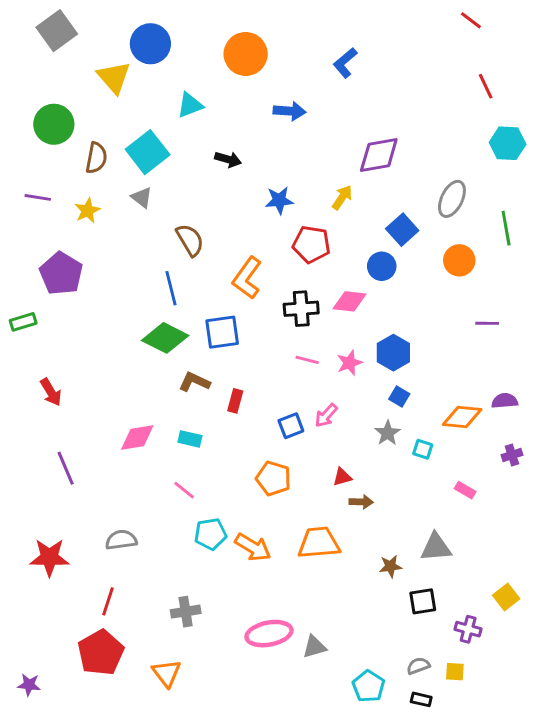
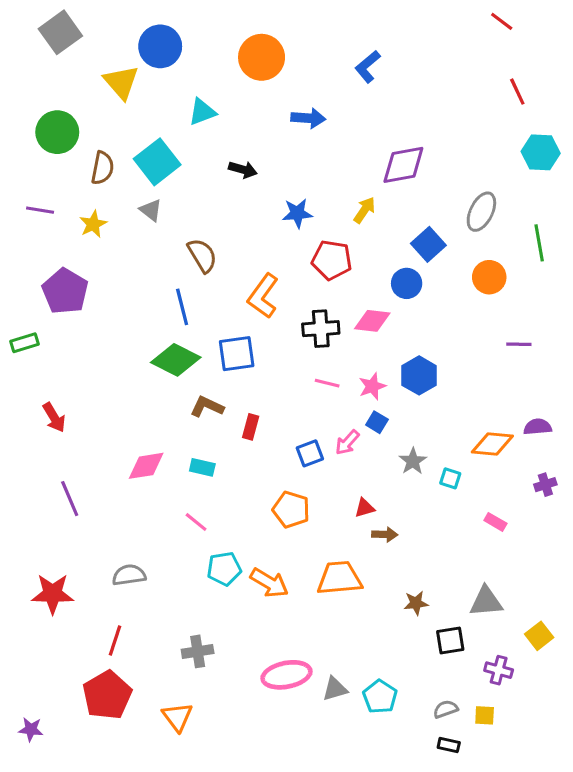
blue square: (399, 396) -> (377, 422), moved
gray triangle: (436, 547) -> (486, 602), moved
cyan pentagon: (369, 686) -> (380, 697), moved

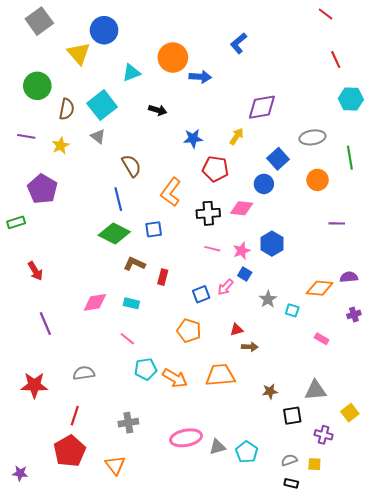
orange circle: (262, 57) -> (173, 58), moved
gray ellipse: (481, 212) -> (312, 137), turned 55
blue square: (237, 354) -> (154, 229), size x0.7

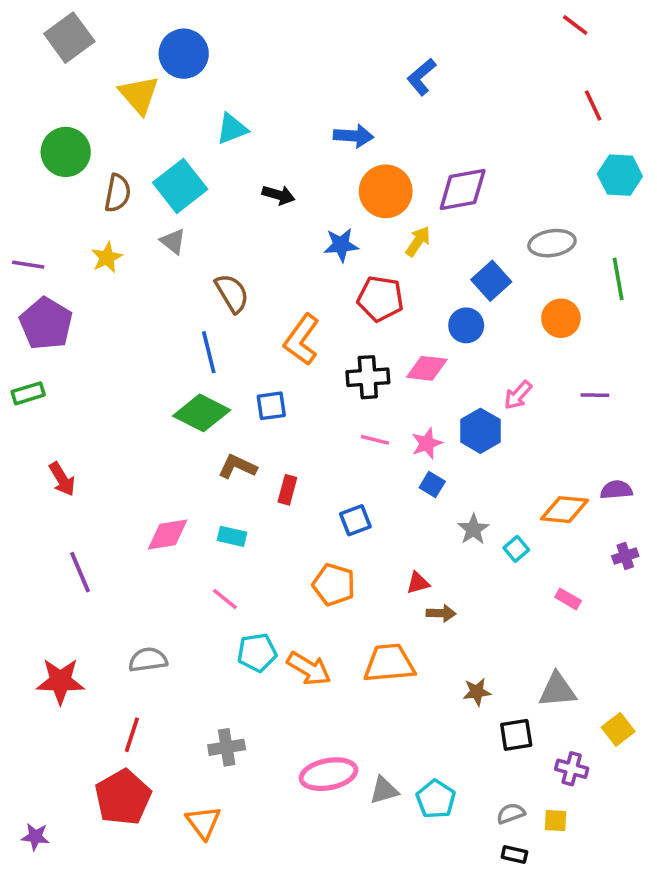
orange circle: (173, 58) -> (386, 191), moved
purple line: (26, 136) -> (28, 265), moved
purple pentagon: (42, 189) -> (46, 324), moved
pink arrow: (225, 287) -> (518, 395), moved
cyan square: (292, 310) -> (516, 549), turned 32

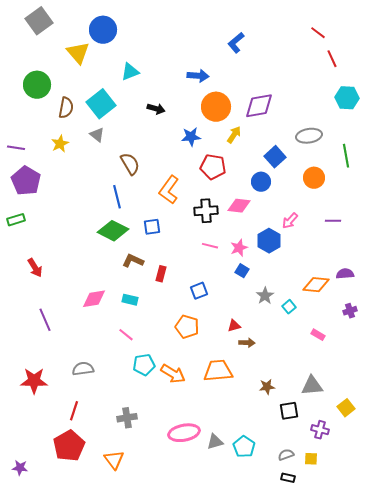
red line: (575, 25) -> (318, 33), moved

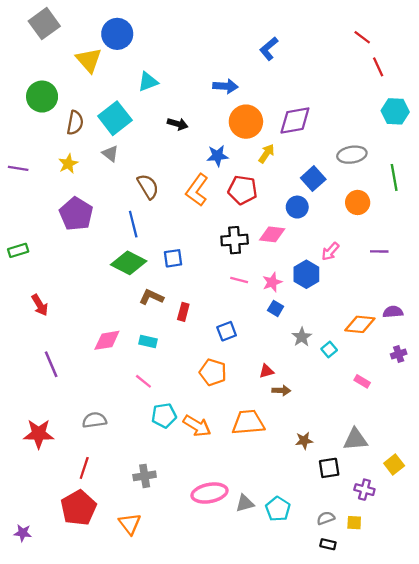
purple pentagon: (26, 181) -> (76, 214), moved
orange L-shape: (169, 190) -> (197, 190), moved

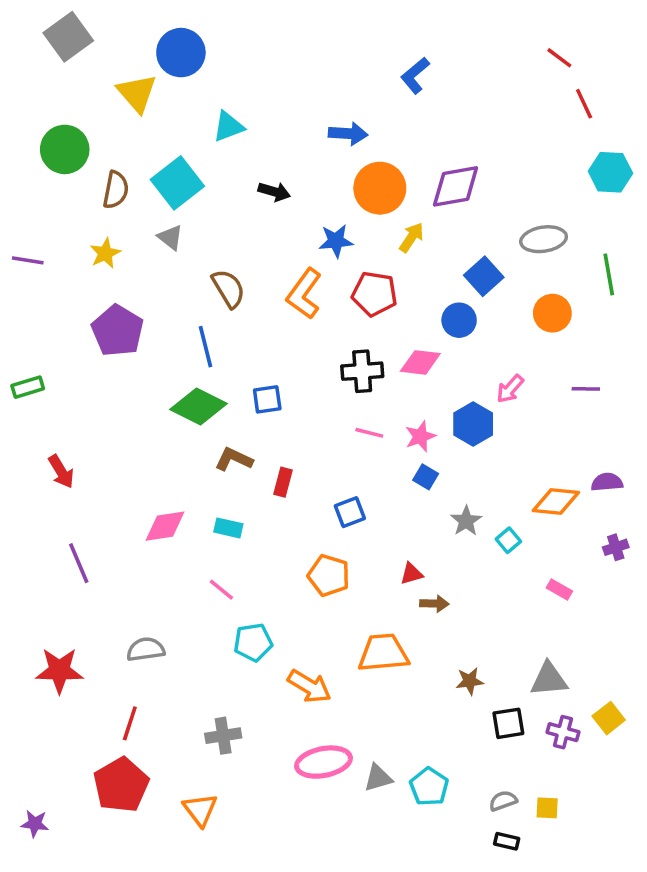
orange arrow: (197, 426) -> (309, 686), moved
purple cross: (364, 490) -> (563, 732), moved

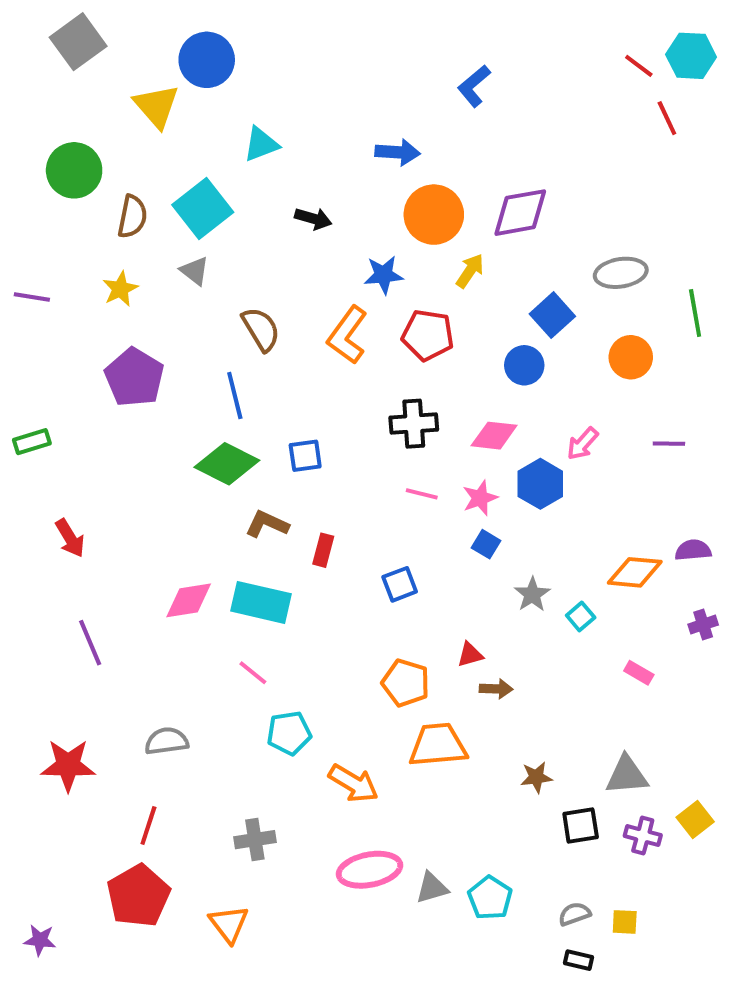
cyan hexagon: (610, 172) -> (691, 56), moved
pink diamond: (420, 362) -> (494, 436), moved
cyan rectangle: (228, 528) -> (261, 602), size x1.8
orange pentagon: (329, 575) -> (406, 683), moved

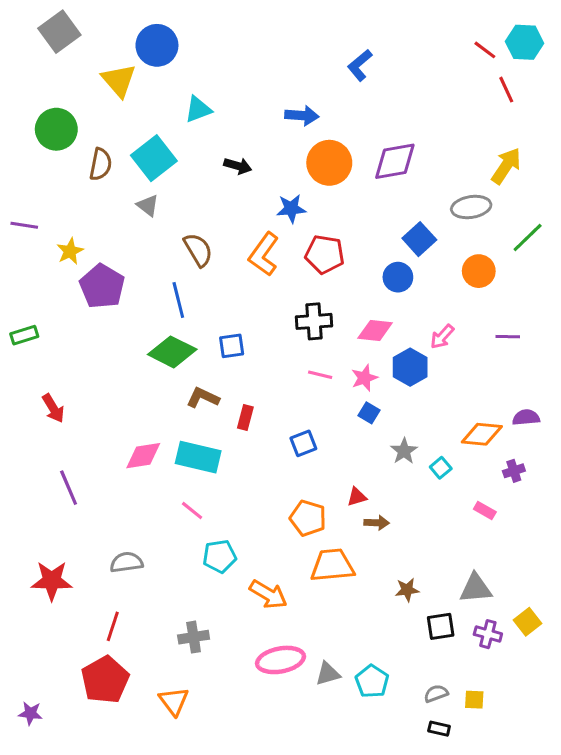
yellow arrow: (470, 271) -> (506, 166), moved, size x1.4
yellow star: (120, 289) -> (70, 251), moved
green line: (695, 313) -> (528, 238), turned 56
purple cross: (703, 625) -> (514, 471), moved

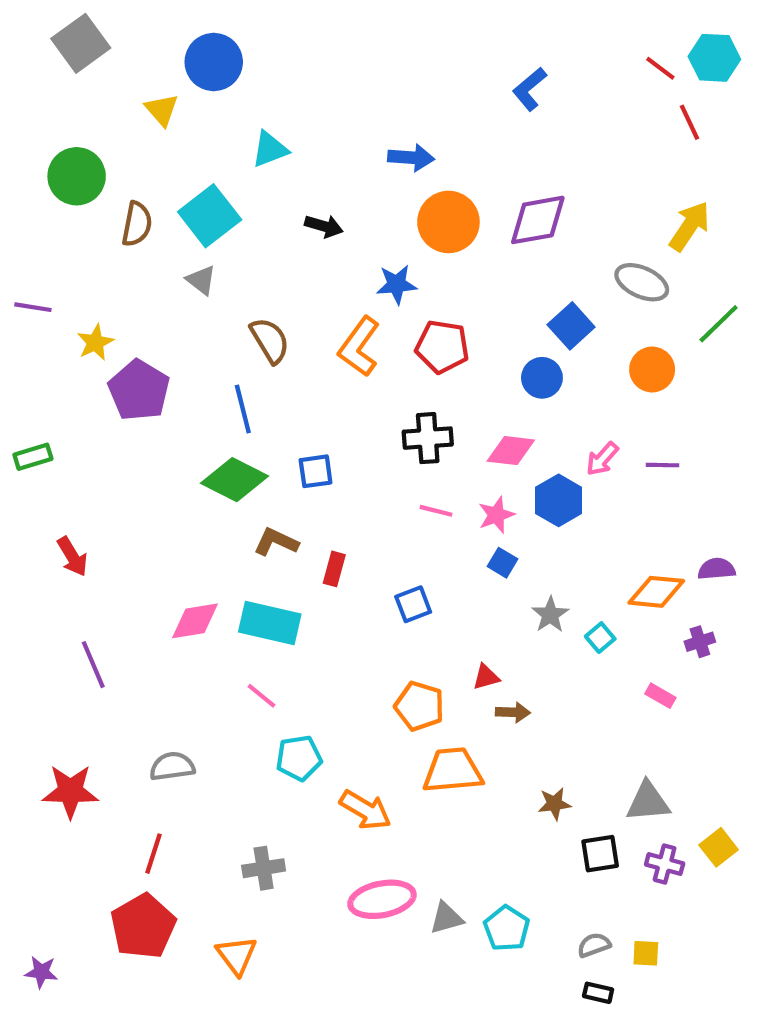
blue L-shape: (360, 65) -> (530, 89), moved
yellow triangle: (119, 80) -> (162, 110), size x0.7
gray ellipse: (471, 207) -> (642, 282), turned 33
purple line: (508, 337) -> (662, 465), moved

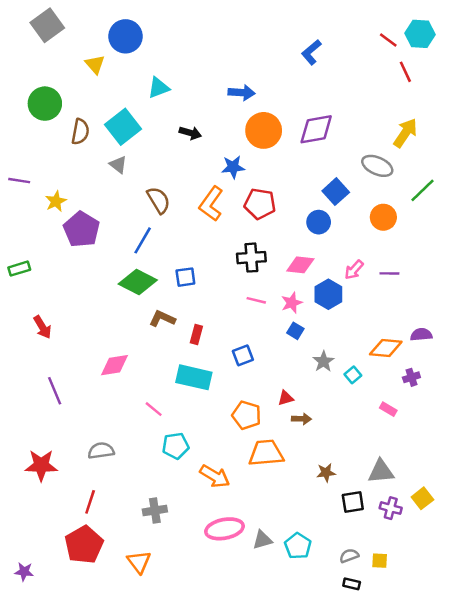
blue line: (243, 409) -> (143, 240), turned 44
cyan rectangle: (270, 623) -> (194, 377), moved

